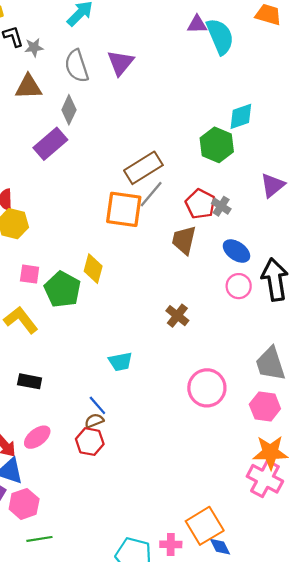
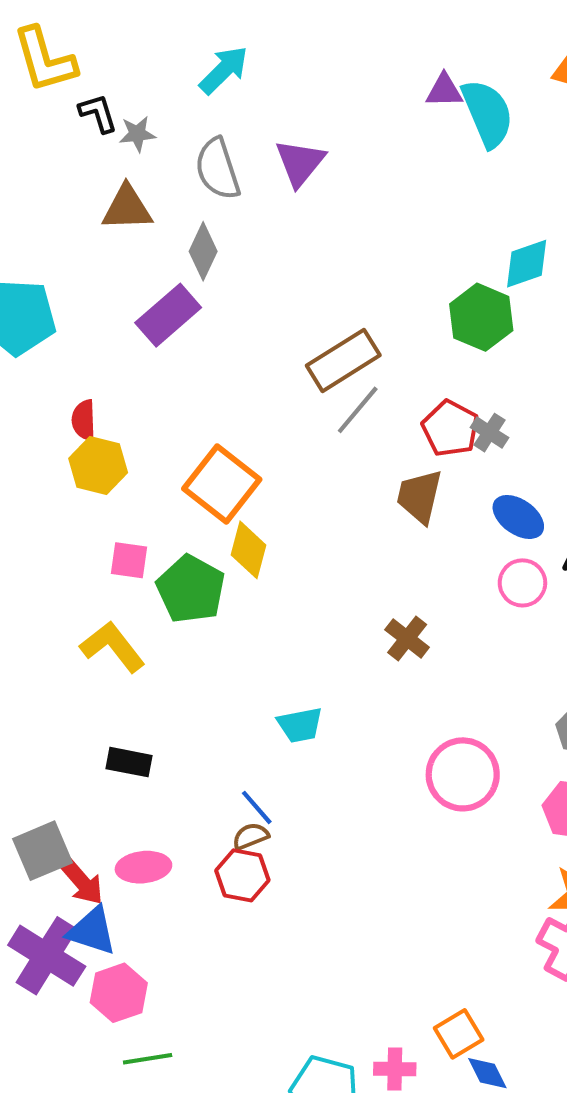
orange square: (124, 209) -> (222, 484), moved, turned 30
pink ellipse: (37, 437) -> (143, 867), turned 32
orange square: (205, 526) -> (459, 1034), size x0.7

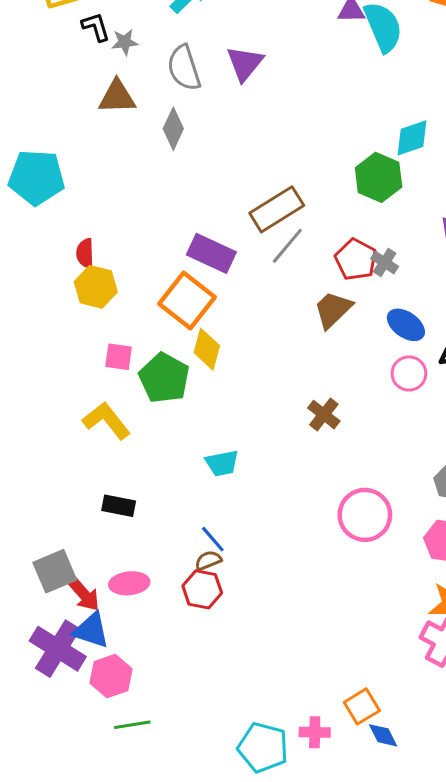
purple rectangle: (168, 315) -> (211, 253), moved, turned 66
brown trapezoid: (419, 496) -> (333, 310), turned 33
cyan trapezoid: (300, 725) -> (222, 463), moved

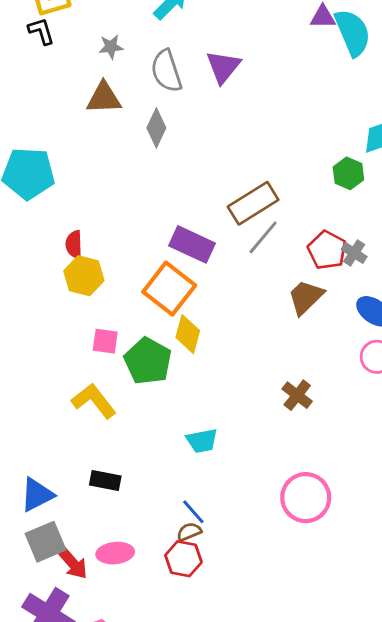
black L-shape: (96, 27) -> (41, 31), moved
green hexagon: (379, 177) -> (348, 173), size x0.7
pink circle: (365, 515) -> (306, 498), moved
blue triangle: (91, 630) -> (37, 495), moved, turned -45

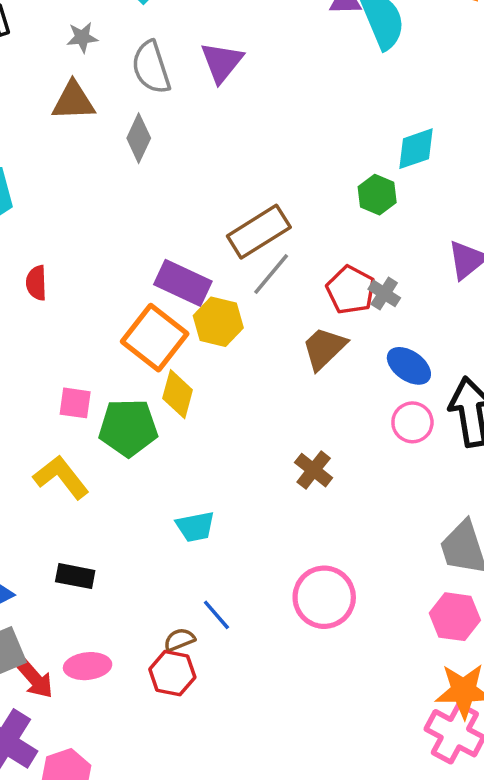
yellow hexagon: (84, 276) -> (218, 322), moved
green pentagon: (148, 361) -> (128, 428), turned -30
blue line: (193, 512) -> (216, 615), moved

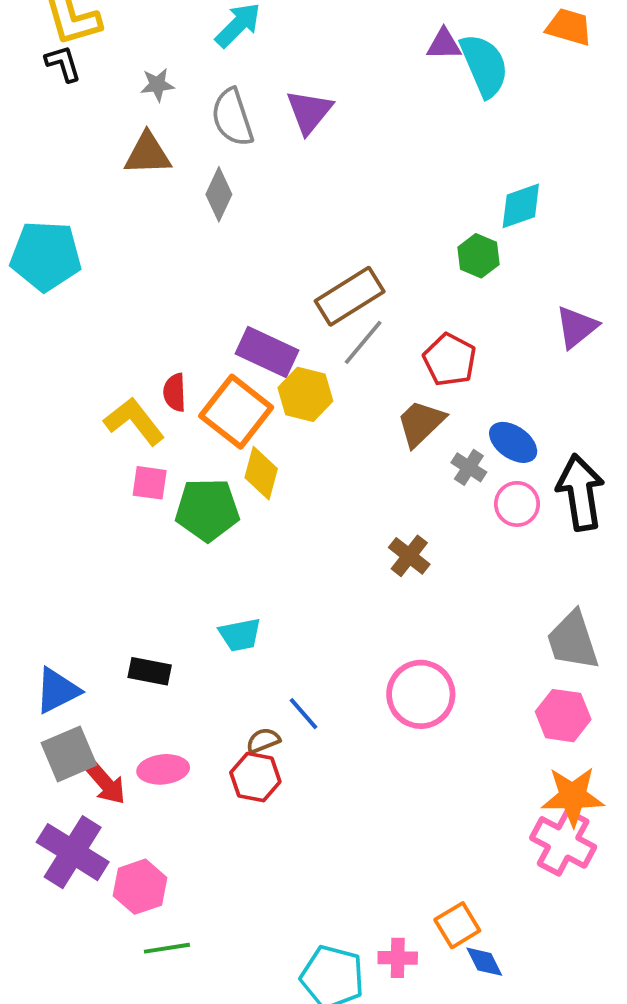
red semicircle: (36, 283) -> (175, 392), moved
gray cross: (384, 293) -> (469, 467), moved
yellow L-shape: (61, 477) -> (134, 421), moved
cyan trapezoid: (195, 527) -> (240, 635), moved

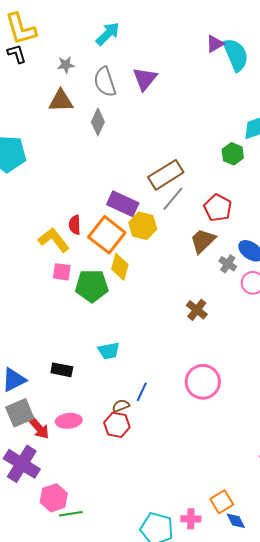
purple triangle: (444, 44) -> (215, 44), turned -30
blue line: (303, 714) -> (142, 392), turned 66
pink hexagon: (140, 887) -> (54, 498), moved

